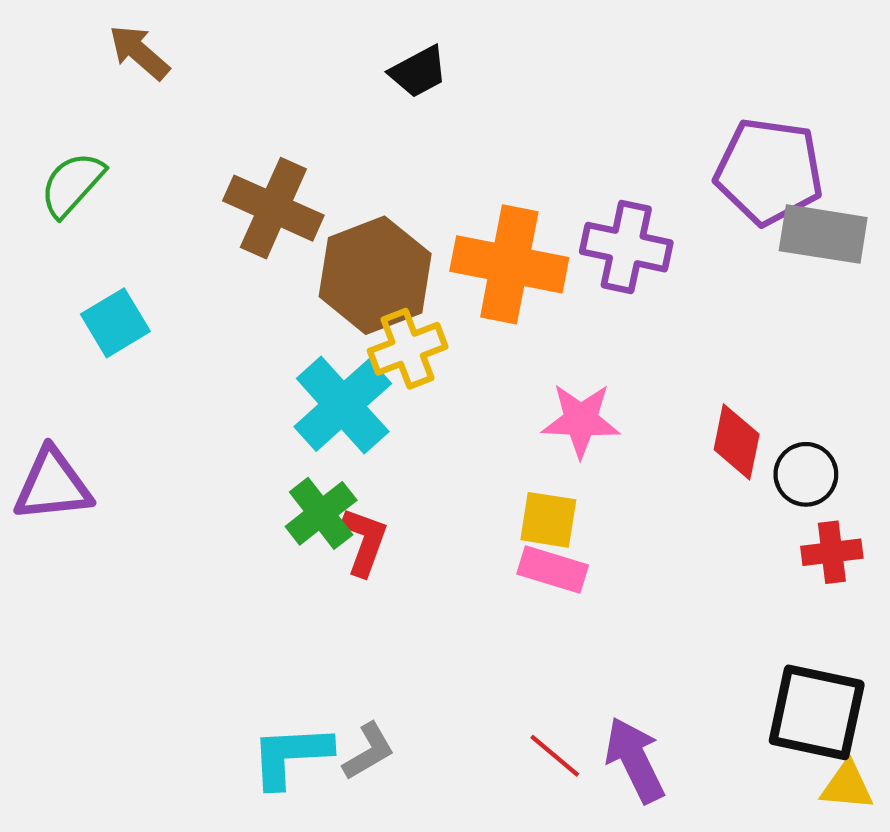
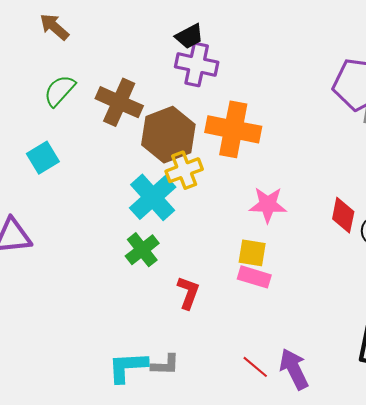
green semicircle: (72, 184) -> (60, 91), moved
purple cross: (626, 247) -> (197, 65), moved
red L-shape: (364, 541) -> (188, 293), moved
gray L-shape: (369, 751) -> (165, 365), turned 32

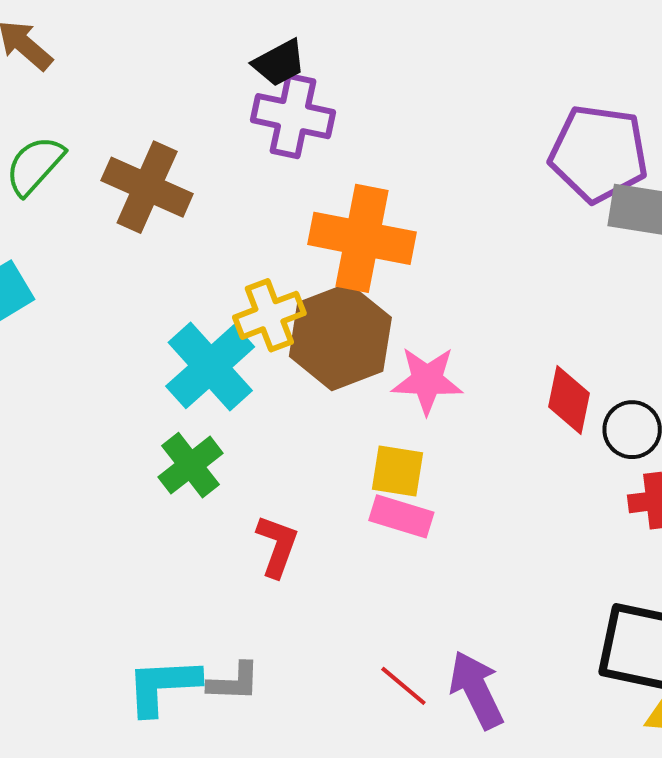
brown hexagon: (168, 135) -> (340, 337), moved

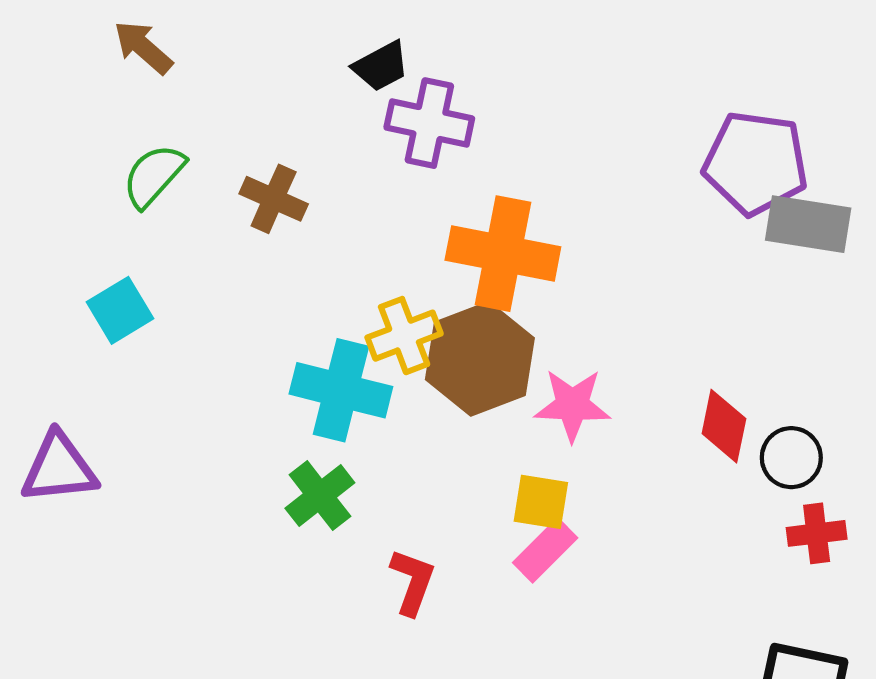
black trapezoid: (279, 63) -> (381, 66), moved
brown cross: (147, 187) -> (274, 199), size x0.7
cyan cross: (210, 367) -> (341, 390), turned -34
pink rectangle: (401, 516) -> (545, 550), turned -62

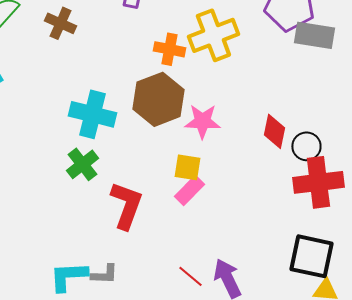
orange cross: (503, 254) -> (169, 49), size x0.6
yellow cross: (404, 336) -> (213, 35), moved, size x1.4
red cross: (817, 533) -> (318, 182), size x1.8
red L-shape: (412, 582) -> (126, 205), size x1.5

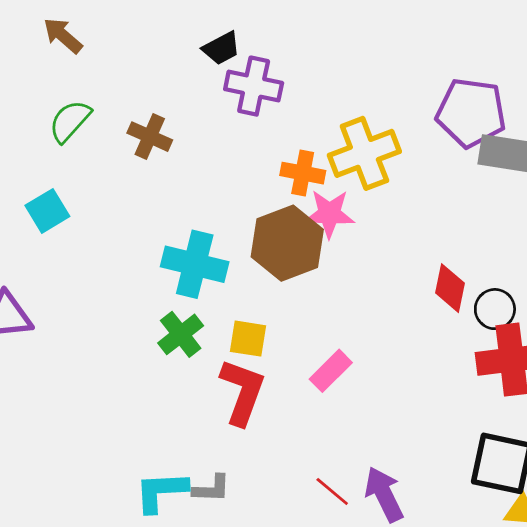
pink star: (202, 121) -> (329, 214), moved
yellow square: (187, 167) -> (248, 339), moved

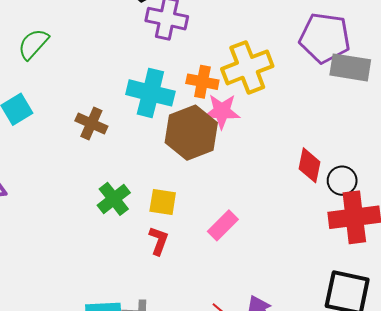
brown cross: (150, 137) -> (91, 124), moved
cyan cross: (195, 264) -> (150, 93), moved
red L-shape: (242, 392) -> (159, 241), size x0.6

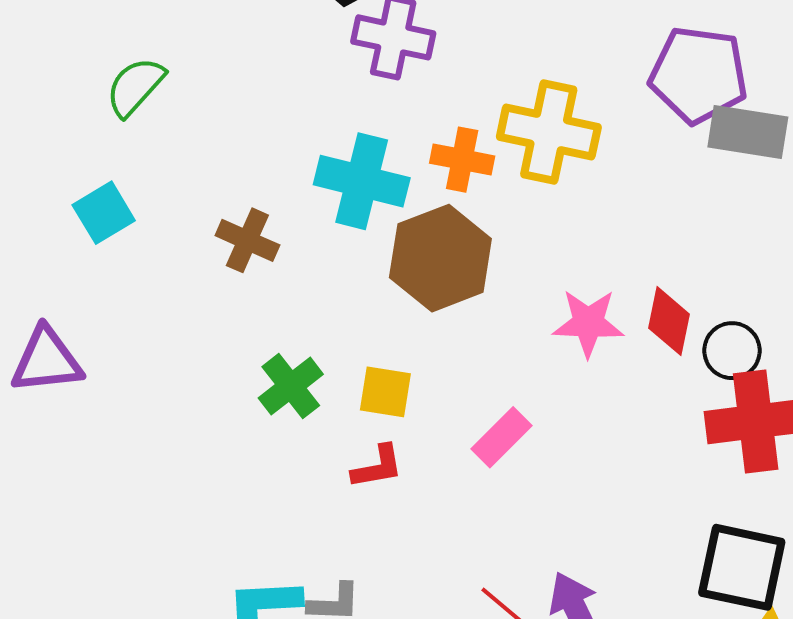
yellow cross: (247, 67) -> (549, 132), turned 33
pink star: (222, 111) -> (588, 323), moved
red L-shape: (159, 241) -> (377, 467), turned 60

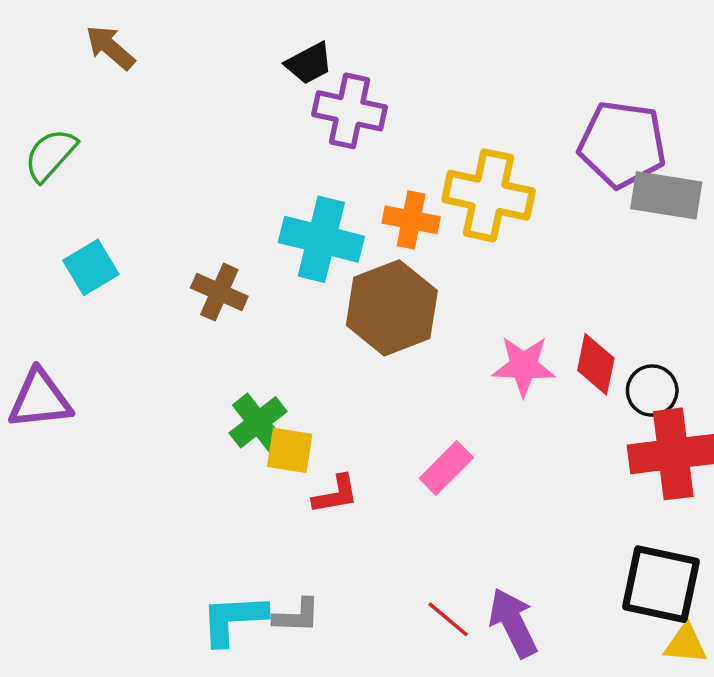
green semicircle: (135, 87) -> (50, 155), moved
yellow square: (385, 392) -> (290, 450), moved

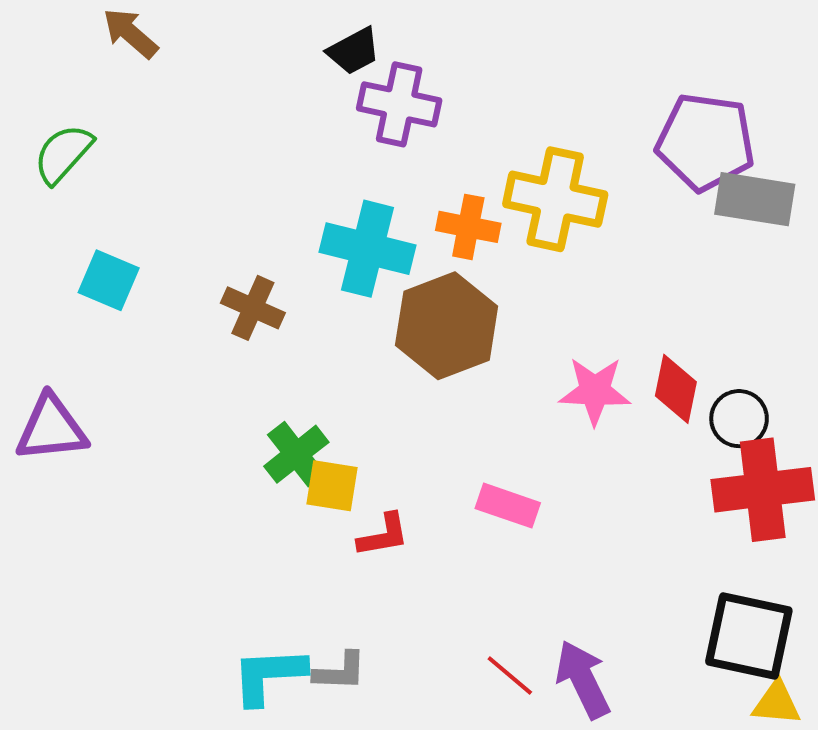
cyan square: (91, 267) -> (109, 280), turned -36
pink rectangle: (446, 468) -> (508, 506), turned 64

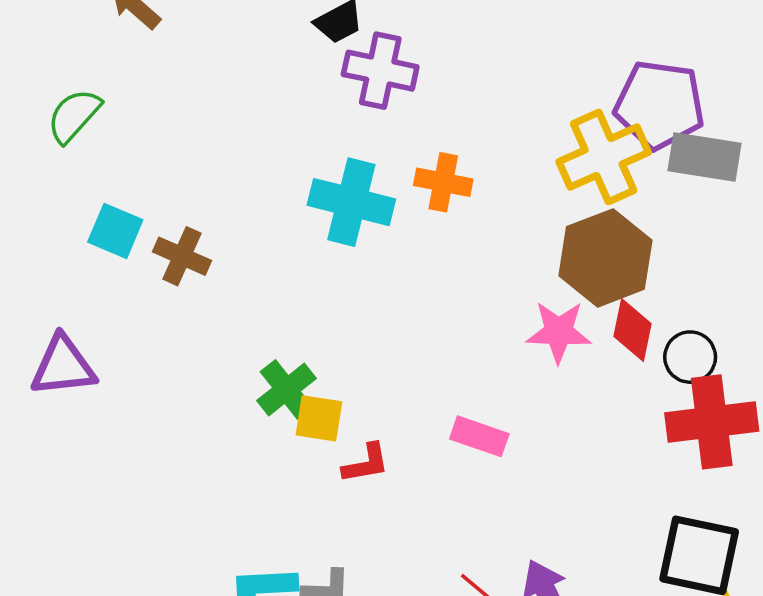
yellow cross: (555, 199) -> (604, 157), moved, turned -36
brown cross: (253, 308) -> (182, 256), moved
brown hexagon: (447, 326) -> (605, 258), moved

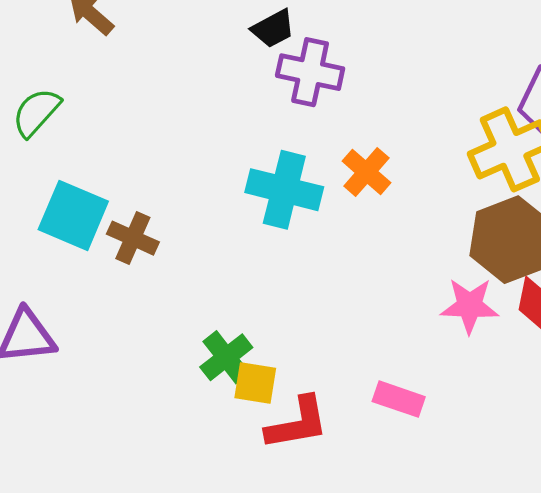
orange cross: (443, 182) -> (366, 172), turned 30
cyan square: (115, 231) -> (73, 215), size x1.4
red L-shape: (366, 463) -> (297, 423), size x1.5

